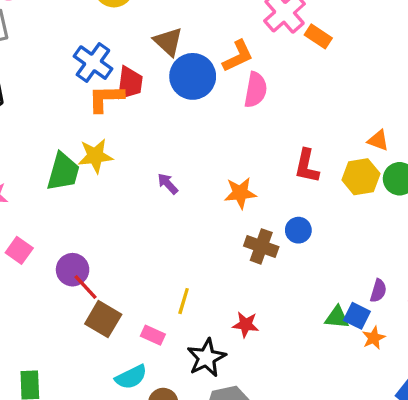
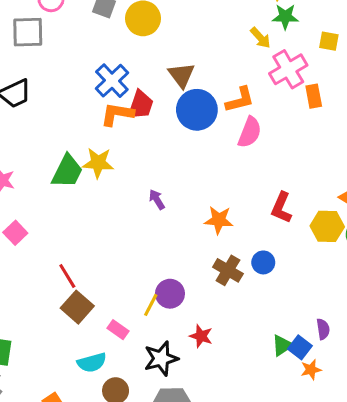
orange rectangle: (318, 36) -> (314, 96), turned 35
purple circle: (73, 270) -> (170, 294), moved
purple semicircle: (378, 291) -> (323, 329), turned -36
green triangle: (337, 317) -> (282, 345), turned -50

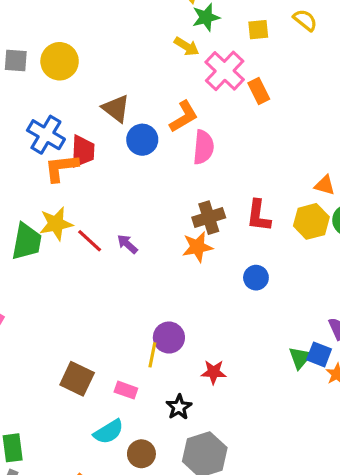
blue circle: (197, 110) -> (142, 140), size x0.7
brown cross: (228, 270) -> (209, 218), moved, turned -32
red line: (67, 276) -> (90, 241), moved
black star: (161, 359) -> (179, 407), size x0.7

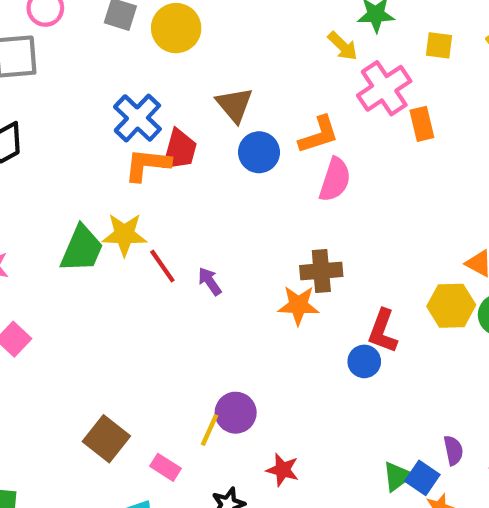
red L-shape: (259, 216) -> (383, 331), moved

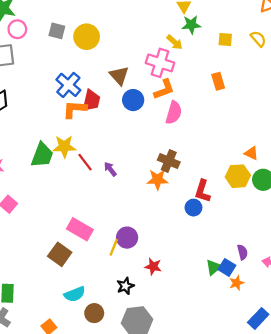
pink cross: (384, 88) -> (160, 63), moved, turned -36
brown cross: (321, 271) -> (169, 161), turned 30
pink rectangle: (165, 467) -> (80, 229), moved, size x1.6

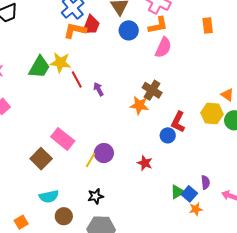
red star: (153, 266) -> (145, 163), moved

